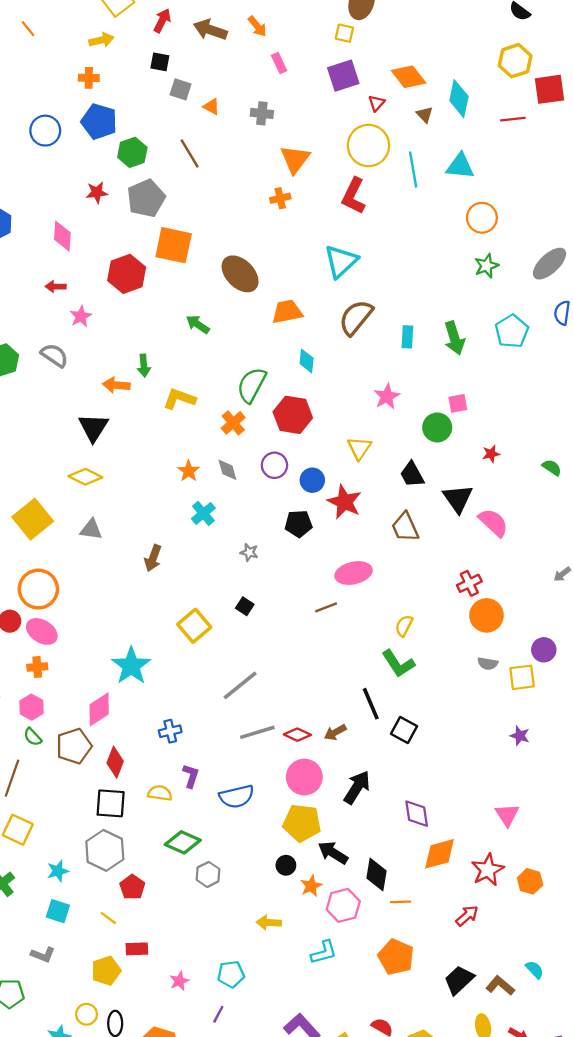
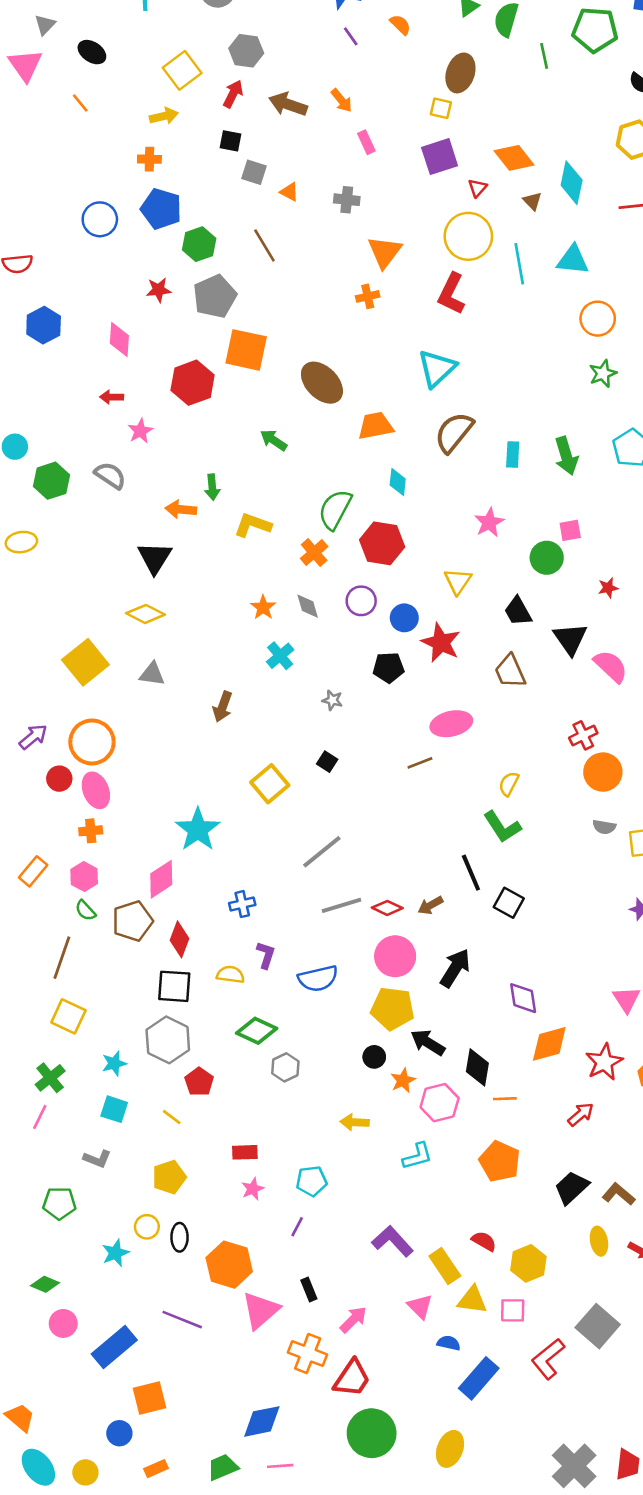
pink ellipse: (42, 631) -> (96, 790), turned 36
red rectangle: (137, 949) -> (245, 1152), moved

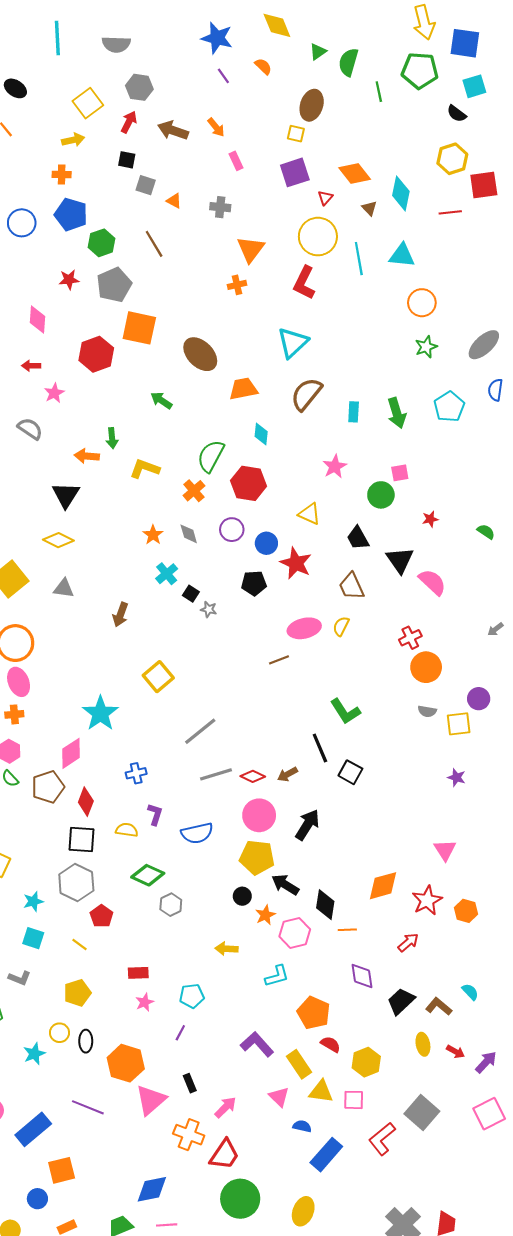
yellow triangle: (458, 581) -> (309, 514), turned -40
black square: (327, 762) -> (191, 594), moved
yellow semicircle: (509, 784) -> (341, 626), moved
purple diamond: (523, 998) -> (362, 976), moved
orange pentagon: (500, 1161) -> (314, 1013), moved

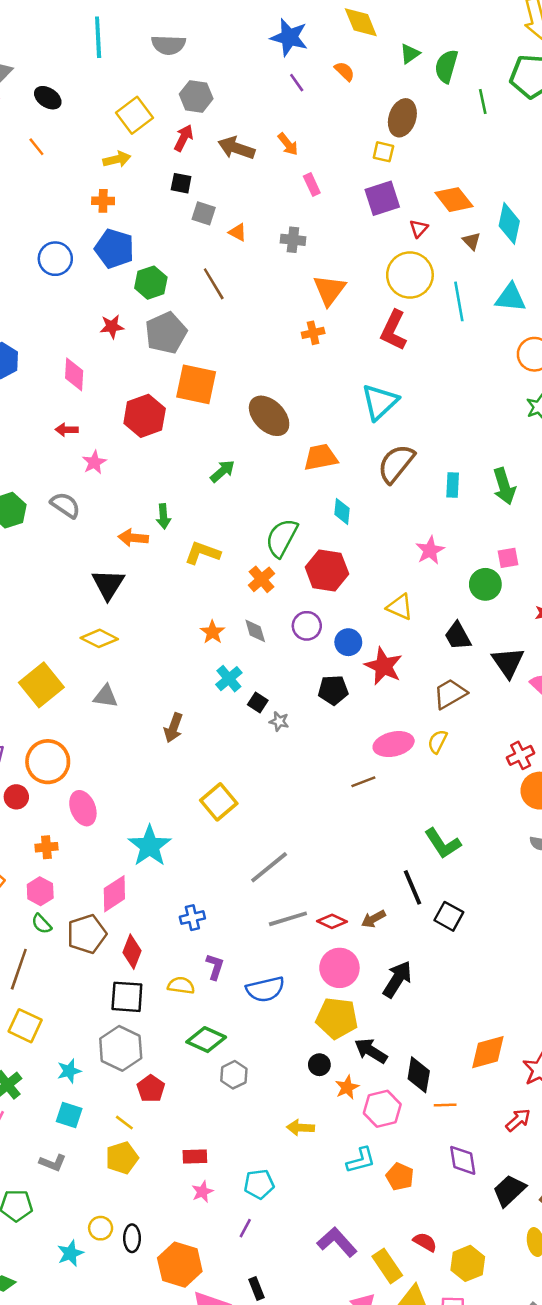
green arrow: (161, 400) -> (223, 471), turned 105
brown trapezoid: (352, 586) -> (450, 694), turned 84
pink ellipse: (19, 682) -> (83, 808), moved
yellow pentagon: (77, 993) -> (122, 1158), moved
orange pentagon: (314, 1013) -> (400, 1177), moved, size x0.7

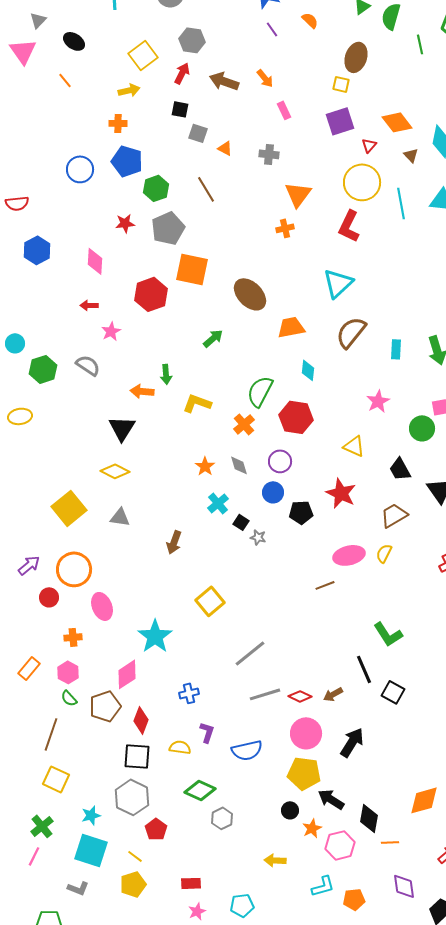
blue circle: (348, 642) -> (273, 492), moved
cyan square: (69, 1115) -> (91, 850), size x1.6
orange pentagon: (400, 1177) -> (354, 899), turned -30

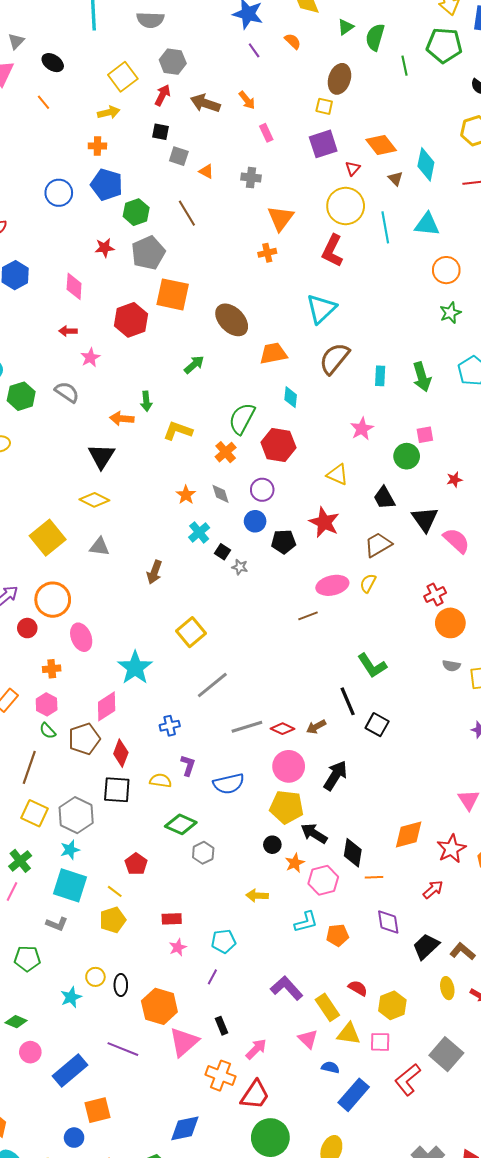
gray line: (250, 653) -> (212, 685), moved
gray hexagon: (132, 797) -> (76, 815), moved

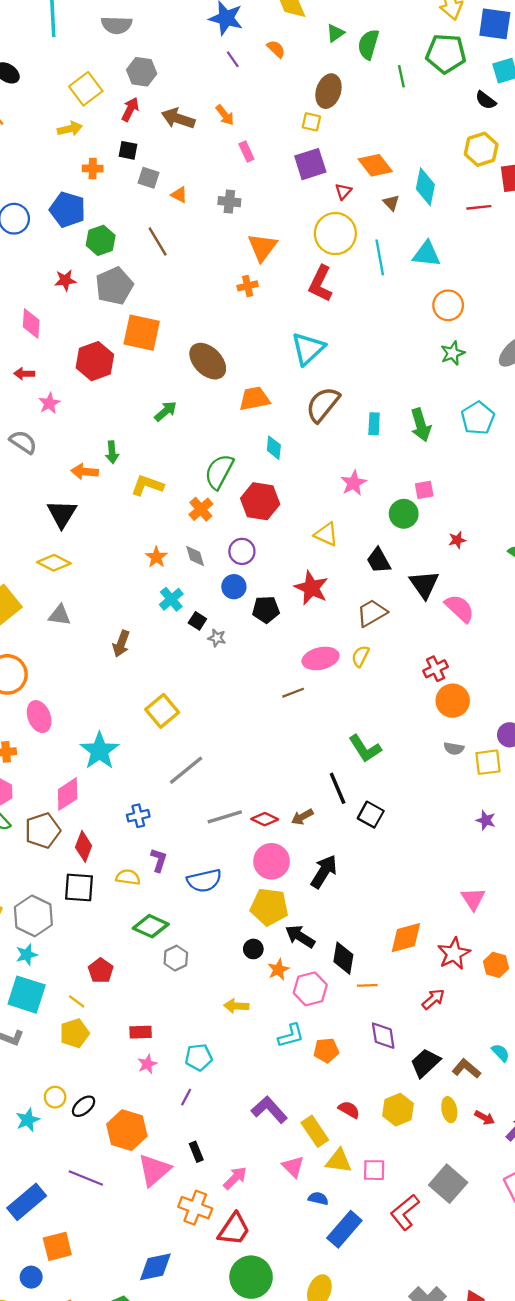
orange cross: (97, 146) -> (93, 169), moved
black ellipse: (121, 985) -> (84, 1106), turned 50
yellow hexagon: (392, 1005) -> (398, 1110), moved

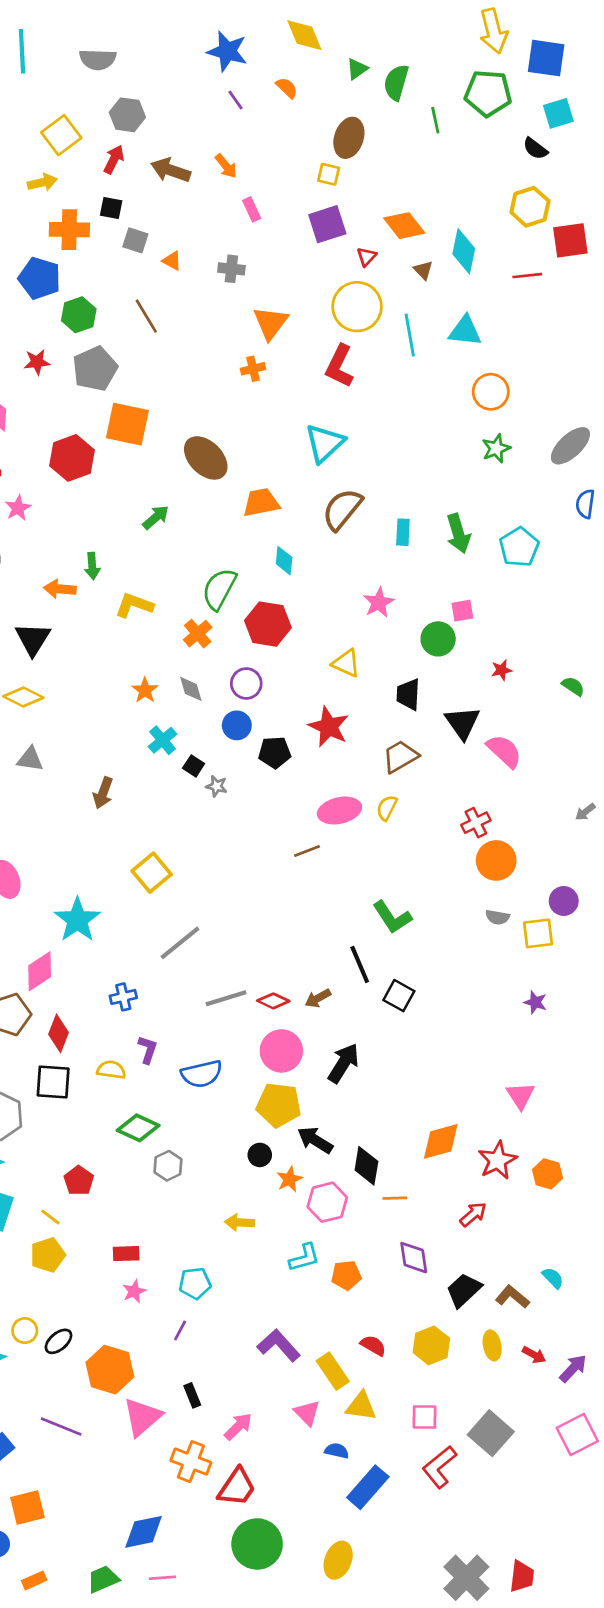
orange cross: (93, 169) -> (69, 230), size x1.6
cyan pentagon: (478, 418) -> (519, 547), moved
black trapezoid: (379, 560) -> (408, 694), turned 32
pink square: (374, 1170) -> (425, 1417), moved

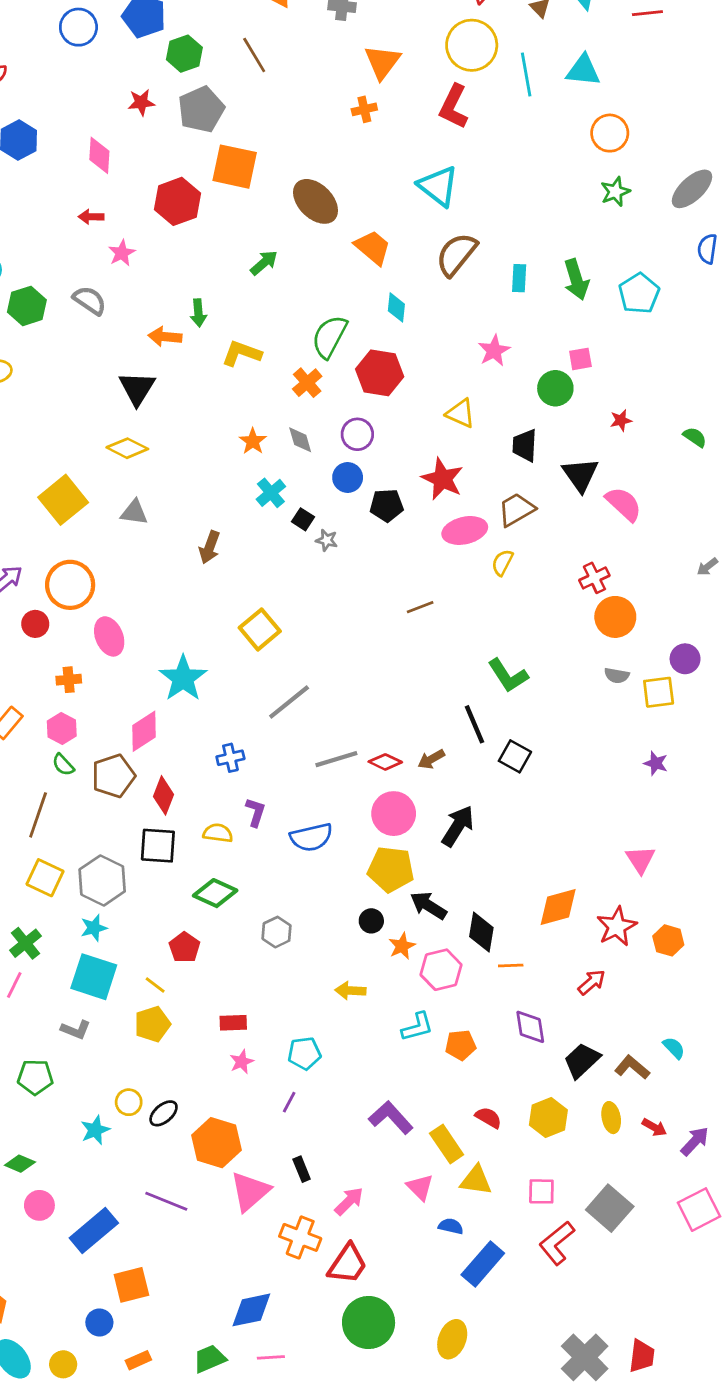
cyan triangle: (325, 443) -> (438, 186), turned -39
orange trapezoid: (261, 503) -> (373, 247), turned 51
pink ellipse: (339, 810) -> (465, 530), moved
green diamond: (138, 1128) -> (215, 893), moved

